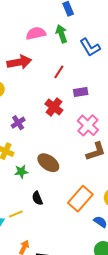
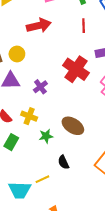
red line: (59, 72) -> (84, 26), moved, turned -32
red cross: (54, 107) -> (76, 69), size x1.4

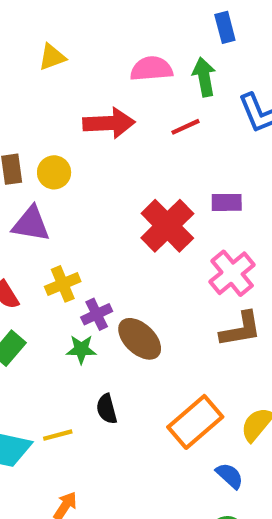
red line: (84, 26) -> (185, 127), moved, turned 56
purple cross: (40, 87) -> (97, 314), moved
yellow cross: (29, 116) -> (63, 284), moved, turned 35

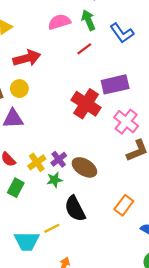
red arrow: (109, 123) -> (27, 58), moved
purple rectangle: (227, 202) -> (115, 84), size x1.6
yellow cross: (63, 284) -> (37, 162), moved
black semicircle: (107, 409) -> (75, 209), size x1.6
orange rectangle: (195, 422) -> (124, 205), size x0.7

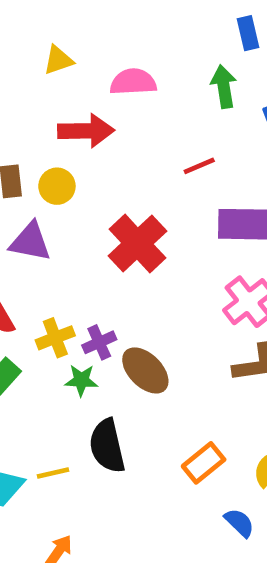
pink semicircle: (59, 22) -> (133, 82), moved
red line: (84, 49) -> (199, 166), moved
red cross: (86, 104) -> (137, 244), moved

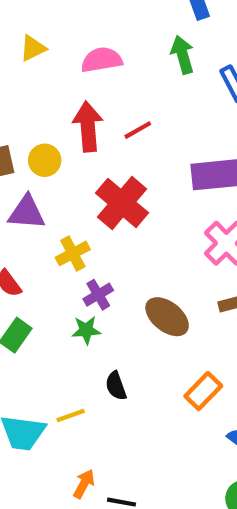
red arrow: (86, 131) -> (88, 127), moved, turned -87
red line: (199, 166) -> (138, 130), moved
yellow cross: (55, 338) -> (73, 253), moved
brown ellipse: (145, 370) -> (167, 317), moved
black semicircle: (107, 446) -> (116, 386), size x0.6

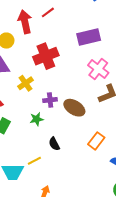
red line: (138, 130) -> (48, 12), moved
red cross: (122, 203) -> (46, 56), turned 35
purple cross: (98, 295) -> (50, 100), moved, turned 32

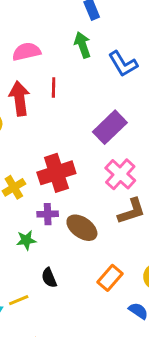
red line: (48, 12) -> (54, 87), turned -56
purple rectangle: (89, 37) -> (110, 127), turned -35
red cross: (46, 56) -> (56, 173), moved

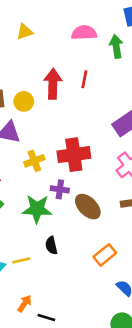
pink semicircle: (26, 52) -> (84, 33), moved
green star: (26, 240) -> (37, 209), size x1.6

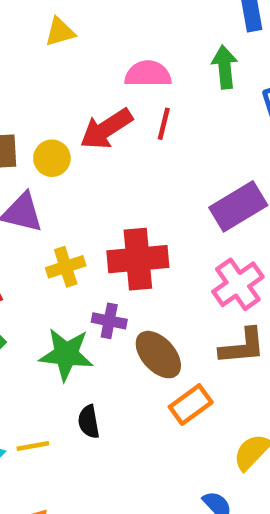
pink semicircle: (84, 33) -> (148, 74), moved
red arrow: (53, 84) -> (106, 129), turned -128
orange rectangle: (105, 255) -> (191, 405), moved

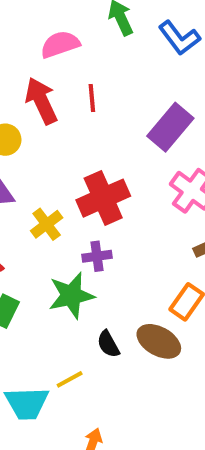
red line: (164, 124) -> (92, 98), moved
red arrow: (106, 129) -> (41, 101), turned 117
brown ellipse: (158, 355) -> (159, 341), moved

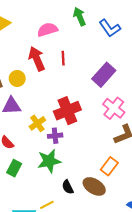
purple cross: (97, 256) -> (55, 136), moved

